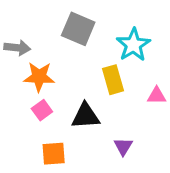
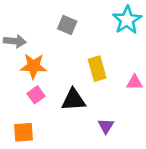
gray square: (78, 29) -> (67, 25), size x0.7
cyan star: (133, 45) -> (127, 20), moved
orange square: (54, 154) -> (24, 132), moved

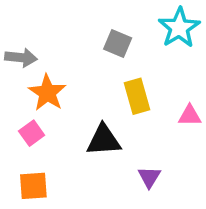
gray square: (67, 25) -> (118, 44), moved
orange star: (34, 66) -> (47, 93), turned 30
pink square: (36, 95) -> (32, 133), moved

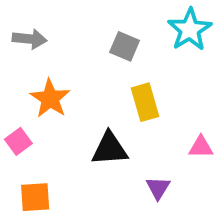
gray arrow: (21, 58) -> (30, 39), moved
pink triangle: (190, 116) -> (201, 147), moved
pink square: (32, 133) -> (18, 141), moved

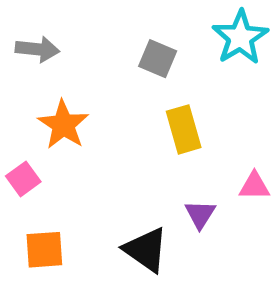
black triangle: (110, 149) -> (146, 250), moved, turned 39
purple triangle: (158, 188) -> (200, 214), moved

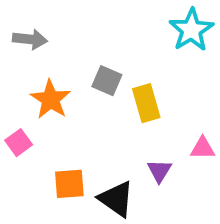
gray square: (158, 59) -> (107, 81), moved
orange square: (44, 250) -> (69, 184), moved

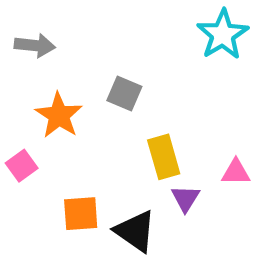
yellow rectangle: (146, 103) -> (164, 157), moved

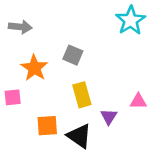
yellow rectangle: (164, 157) -> (82, 95), moved
pink square: (22, 166) -> (13, 97), turned 30

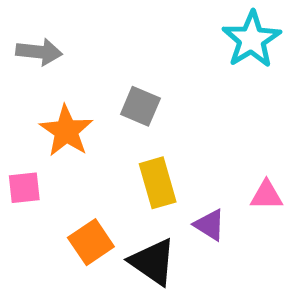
purple triangle: (109, 117) -> (210, 225), turned -30
orange square: (47, 126) -> (91, 242), turned -30

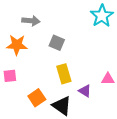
gray arrow: (39, 52) -> (31, 21), moved
orange star: (66, 131) -> (17, 45), moved, turned -30

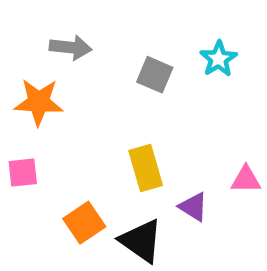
cyan star: (102, 16) -> (218, 59), moved, size x0.7
gray square: (57, 43) -> (155, 75), moved

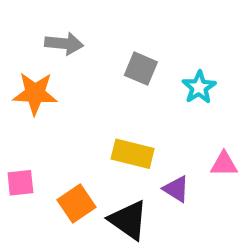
cyan star: (218, 59) -> (199, 87), moved
yellow rectangle: (146, 168) -> (133, 154), turned -60
pink square: (23, 173) -> (20, 183), moved

